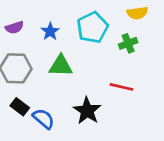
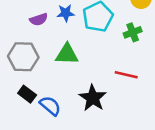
purple semicircle: (14, 27) -> (39, 19), moved
blue star: (50, 31) -> (66, 13), moved, turned 30

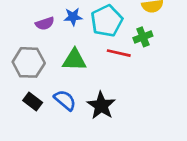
red line: (126, 75) -> (119, 53), moved
blue semicircle: (50, 106) -> (65, 100), moved

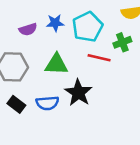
blue semicircle: (65, 100) -> (47, 103), turned 135
black star: (101, 106) -> (78, 93), moved

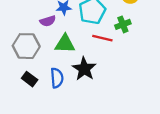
purple semicircle: (28, 29) -> (48, 21), moved
blue semicircle: (47, 103) -> (57, 78), turned -90

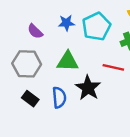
purple semicircle: (48, 21) -> (35, 31), moved, turned 63
red line: (102, 38) -> (113, 67), moved

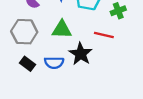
blue semicircle: (59, 97) -> (54, 63), turned 96

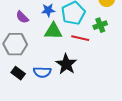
green triangle: (62, 29) -> (53, 31), moved
red line: (104, 35) -> (80, 38), moved

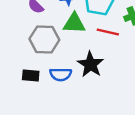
gray hexagon: (15, 44) -> (44, 39), moved
black rectangle: (18, 73) -> (31, 76), turned -32

